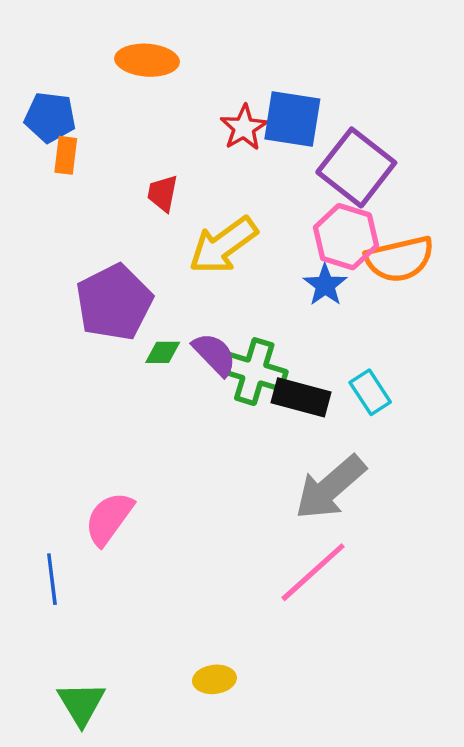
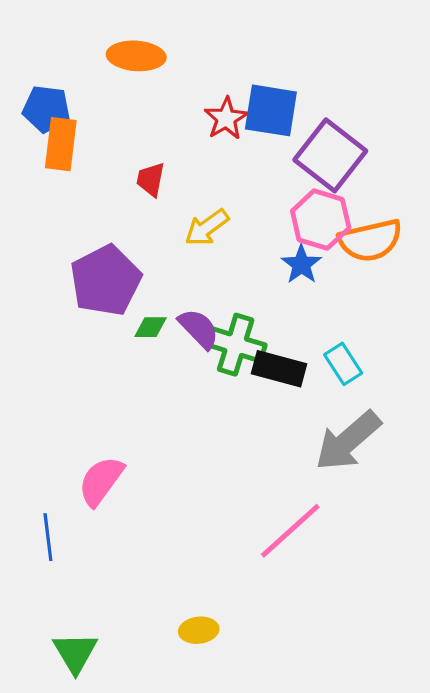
orange rectangle: (66, 155) -> (61, 144), size x1.5
yellow arrow: (223, 245) -> (207, 228), size x0.7
gray arrow: (330, 487) -> (348, 441), moved

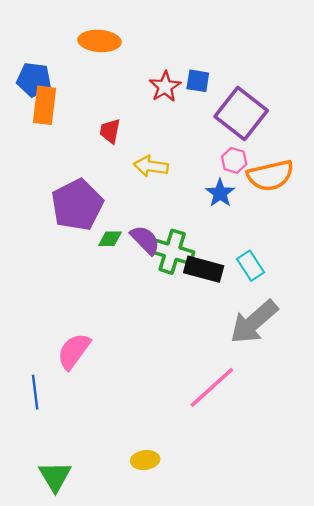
blue square: (271, 110) -> (198, 81), size x0.6
pink hexagon: (321, 220) -> (234, 160), size x0.6
yellow arrow: (207, 228) -> (151, 166), turned 44

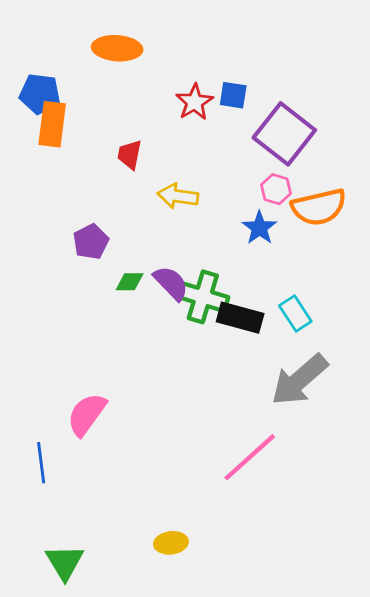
purple pentagon: (77, 205) -> (91, 242), size x0.6

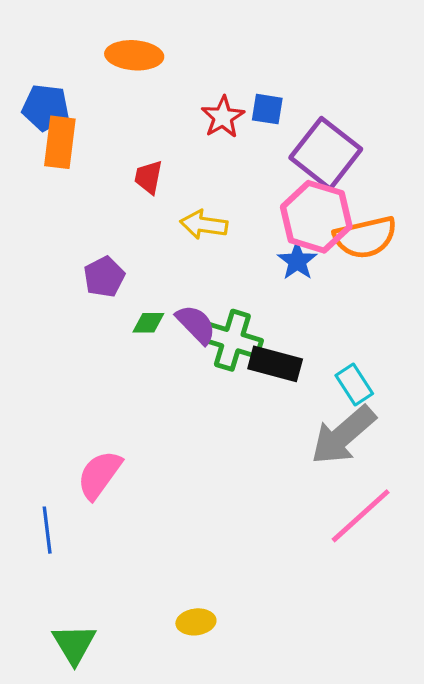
pink hexagon: (276, 189) -> (316, 217), size x2.0
cyan rectangle: (295, 313) -> (354, 384), moved
pink line: (250, 457) -> (361, 516), moved

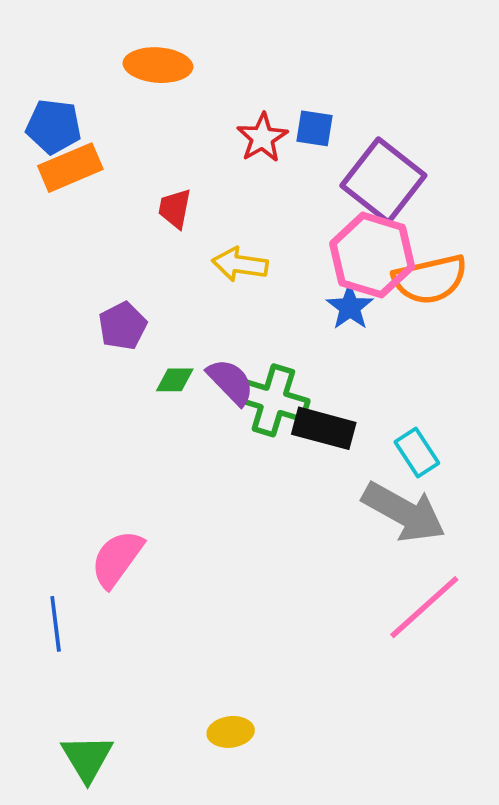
orange rectangle: (60, 142) -> (70, 168), turned 60
gray arrow: (343, 435) -> (404, 512), turned -110

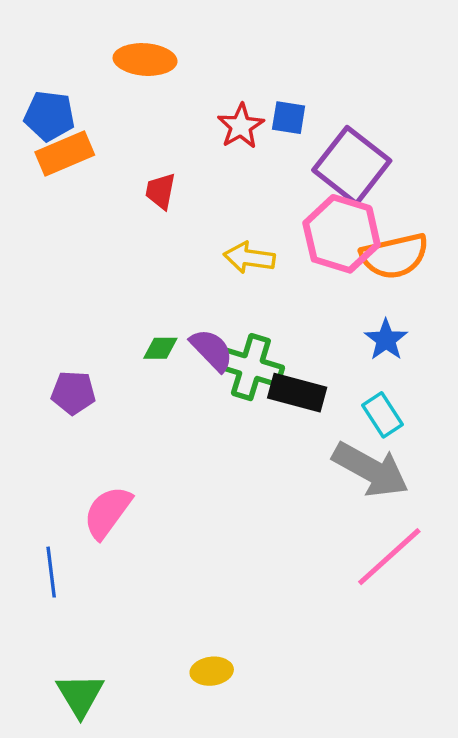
yellow arrow: (240, 264) -> (249, 258), moved
blue star: (350, 307) -> (386, 340), moved
purple pentagon: (123, 326) -> (73, 393), moved, turned 30

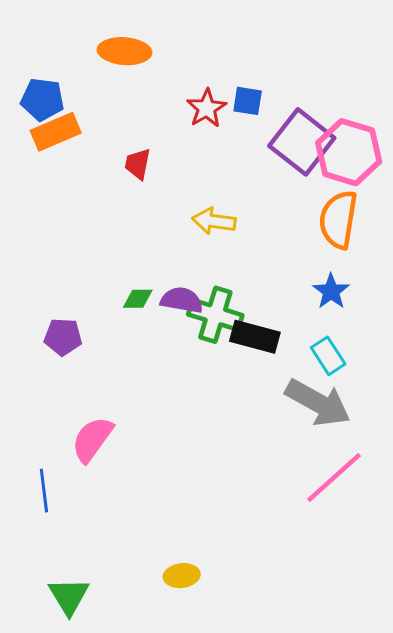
pink hexagon: (342, 234) -> (349, 152), moved
orange semicircle: (394, 256) -> (338, 220), turned 112
purple semicircle: (212, 350) -> (182, 300), turned -36

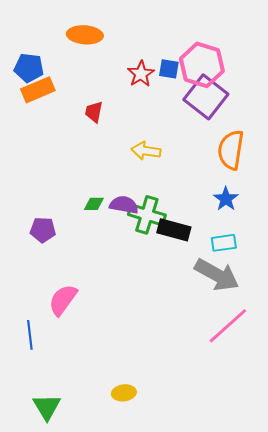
pink hexagon: (349, 152) -> (202, 65), moved
cyan rectangle: (328, 356) -> (224, 243), turned -65

